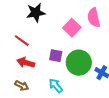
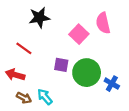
red arrow: (26, 63) -> (15, 75), moved
cyan arrow: (56, 86) -> (45, 97), moved

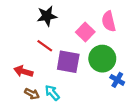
red line: (24, 48) -> (45, 46), moved
purple square: (61, 65) -> (68, 62), size x1.6
green circle: (87, 73) -> (102, 59), moved

